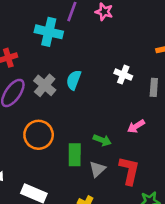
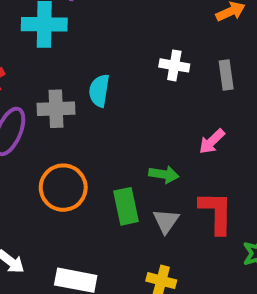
gray cross: (45, 85) -> (56, 109), turned -30

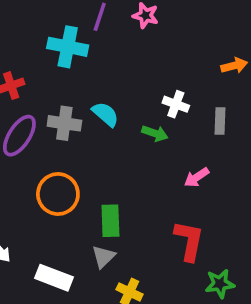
cyan semicircle: (99, 91) -> (105, 114), turned 112
green arrow: (164, 174) -> (155, 133), moved
gray triangle: (166, 221) -> (103, 257), moved

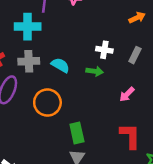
gray rectangle: (220, 121) -> (135, 55), turned 35
gray cross: (64, 123) -> (29, 61), moved
orange circle: (58, 194) -> (47, 103), moved

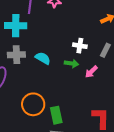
pink arrow: (127, 94) -> (91, 72), moved
orange circle: (47, 103) -> (33, 104), moved

